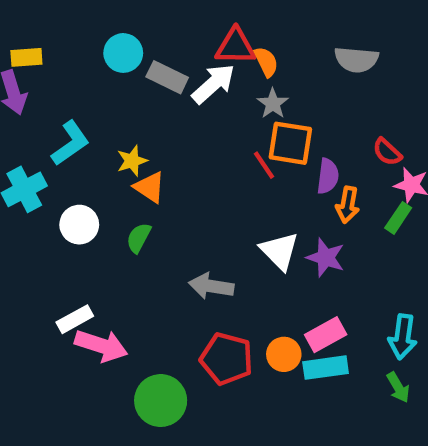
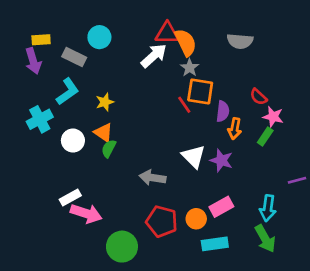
orange semicircle: (266, 62) -> (186, 42), size x1.5
gray rectangle: (167, 77) -> (74, 57), moved
orange triangle: (150, 187) -> (103, 133), moved
cyan rectangle: (326, 368) -> (215, 244), moved
green arrow: (398, 387) -> (265, 239), size x1.5

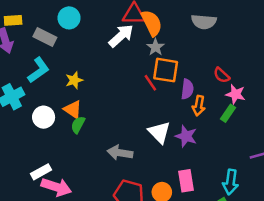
pink rectangle: (221, 207) -> (186, 181), turned -70

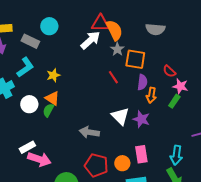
orange square: (166, 70) -> (135, 59), moved
green semicircle: (78, 125) -> (48, 110), moved

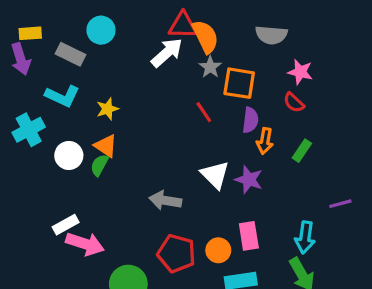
cyan L-shape: (25, 67) -> (62, 96), turned 60
pink star: (180, 86) -> (300, 72), moved

